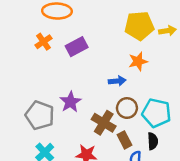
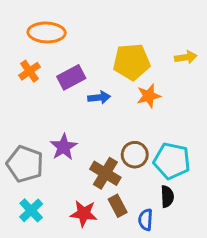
yellow pentagon: (139, 26) -> (132, 62), moved
blue arrow: (117, 81) -> (99, 97), moved
brown rectangle: (125, 140) -> (118, 206), moved

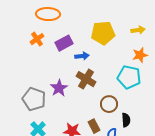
orange star: (149, 96) -> (140, 55), moved
brown circle: (135, 155) -> (109, 104), moved
cyan pentagon: (172, 161) -> (129, 77), moved
brown cross: (105, 173) -> (86, 79), moved

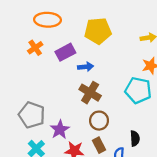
yellow pentagon: (103, 33) -> (98, 31), moved
purple star: (59, 88) -> (60, 130), moved
brown circle: (109, 104) -> (99, 121), moved

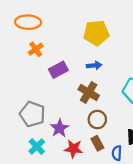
orange ellipse: (47, 20) -> (28, 22), moved
purple rectangle: (65, 52) -> (58, 70), moved
blue arrow: (86, 67) -> (94, 65), moved

